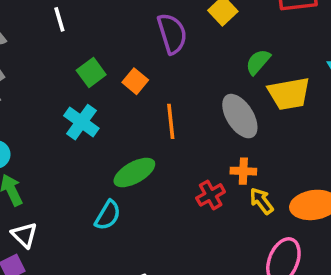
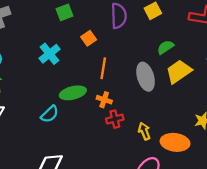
green square: (91, 73) -> (64, 12), moved
yellow trapezoid: (289, 94) -> (179, 71), turned 140
orange cross: (243, 171) -> (104, 100), moved

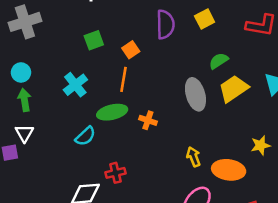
green square: (64, 12) -> (94, 40), moved
cyan cross: (50, 54) -> (75, 85), moved
orange line: (103, 68) -> (124, 79), moved
red cross: (115, 119) -> (116, 173), moved

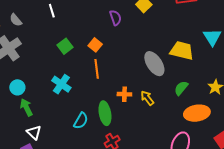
purple semicircle: (165, 24) -> (115, 18), size x0.7
green semicircle: (219, 61) -> (181, 88), moved
yellow trapezoid: (233, 89) -> (182, 51), turned 65
green ellipse: (112, 112) -> (105, 113), moved, turned -70
yellow arrow: (193, 157) -> (147, 98), moved

